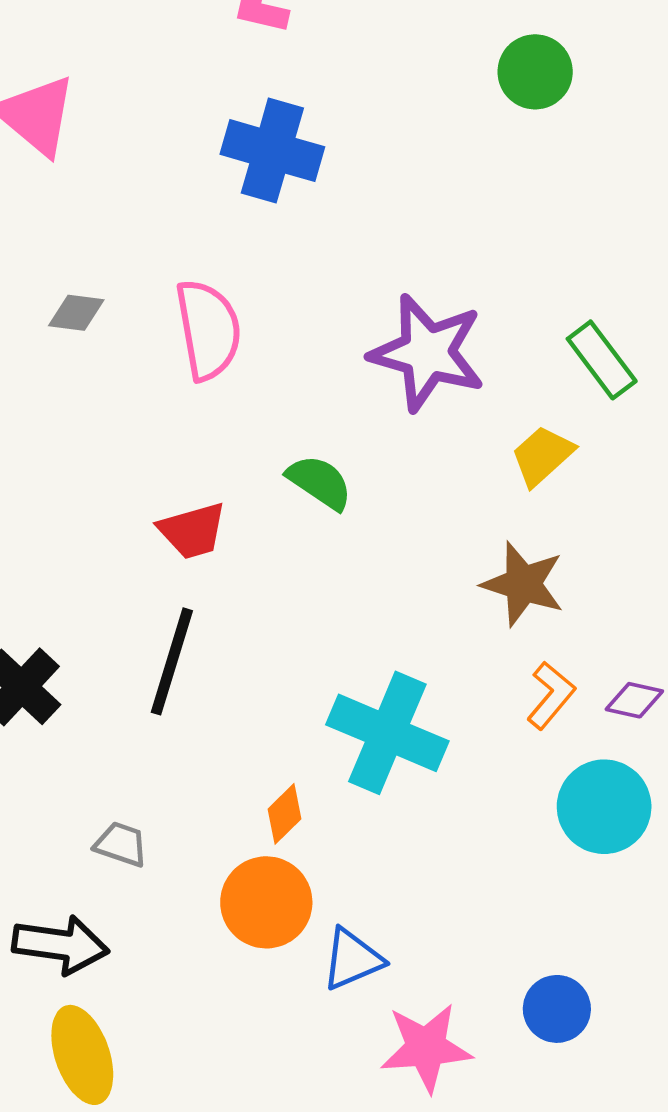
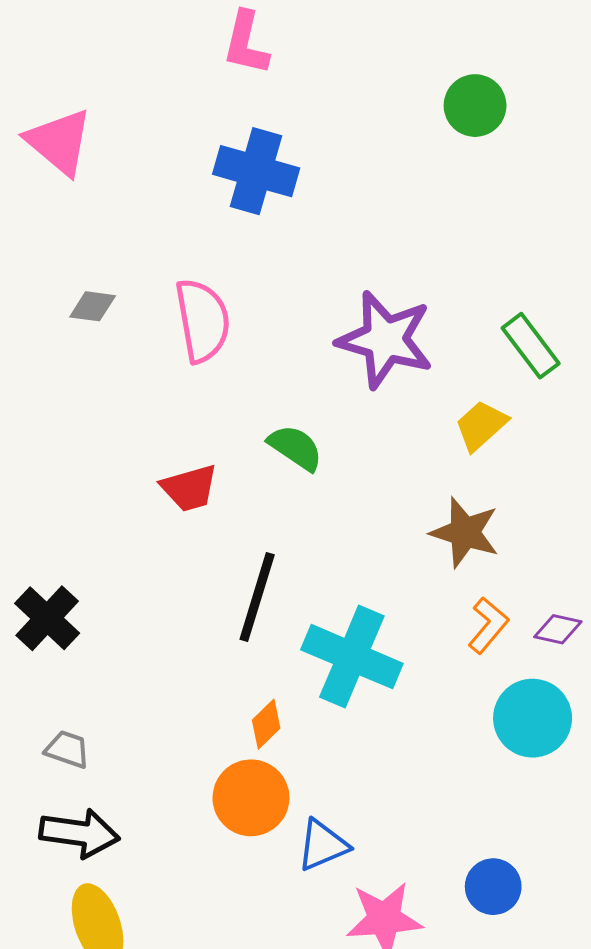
black line: (172, 661) -> (257, 597), moved
gray trapezoid: (121, 844) -> (67, 749), moved

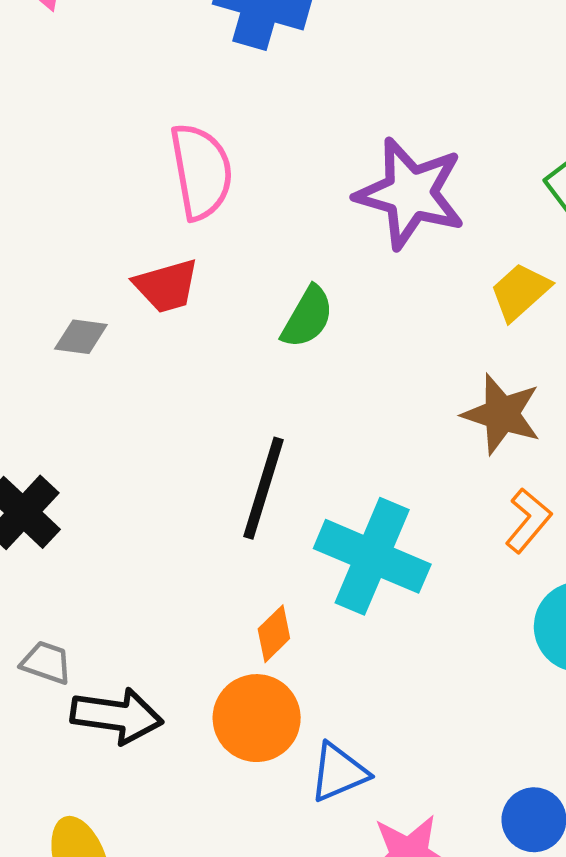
gray diamond: (93, 306) -> (81, 337), moved
green semicircle: (295, 448) -> (307, 317), turned 86
red trapezoid: (189, 488) -> (166, 286), moved
black arrow: (79, 833) -> (117, 716), moved

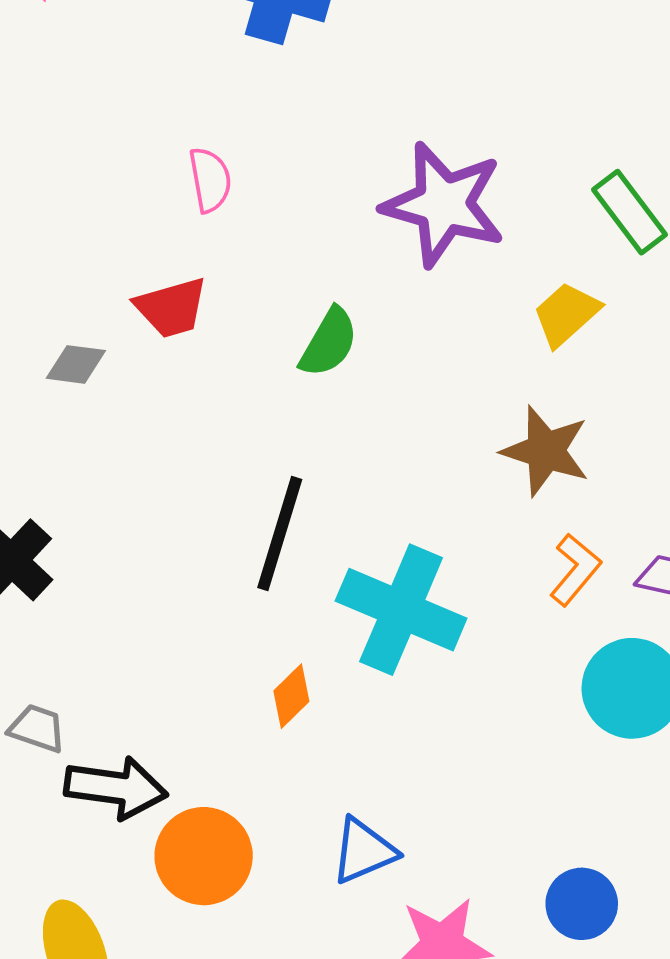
pink semicircle: (201, 171) -> (210, 180), size x0.6
orange circle: (257, 718) -> (204, 856), moved

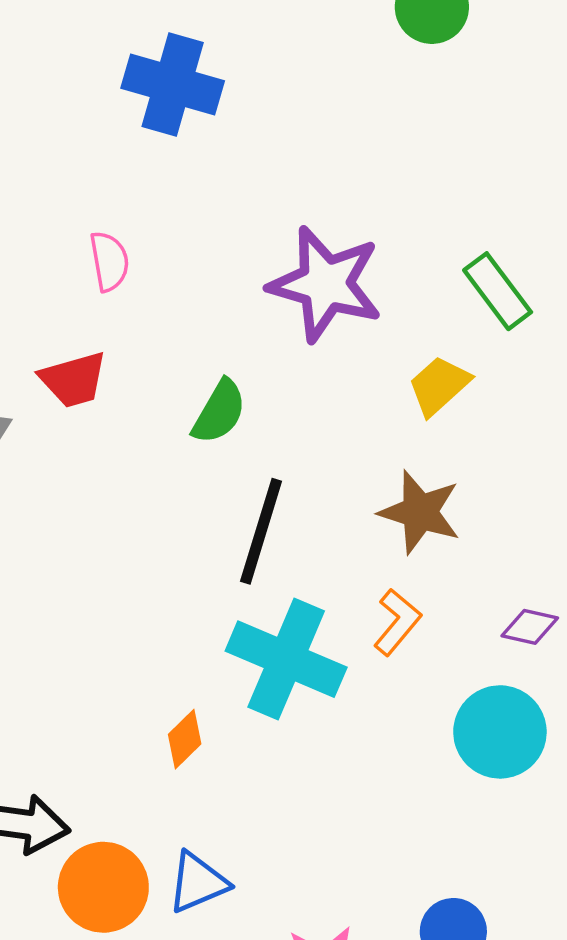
black line: (280, 533) -> (261, 531), moved
orange L-shape: (575, 570) -> (397, 622), moved
blue triangle: (364, 851) -> (198, 882), moved

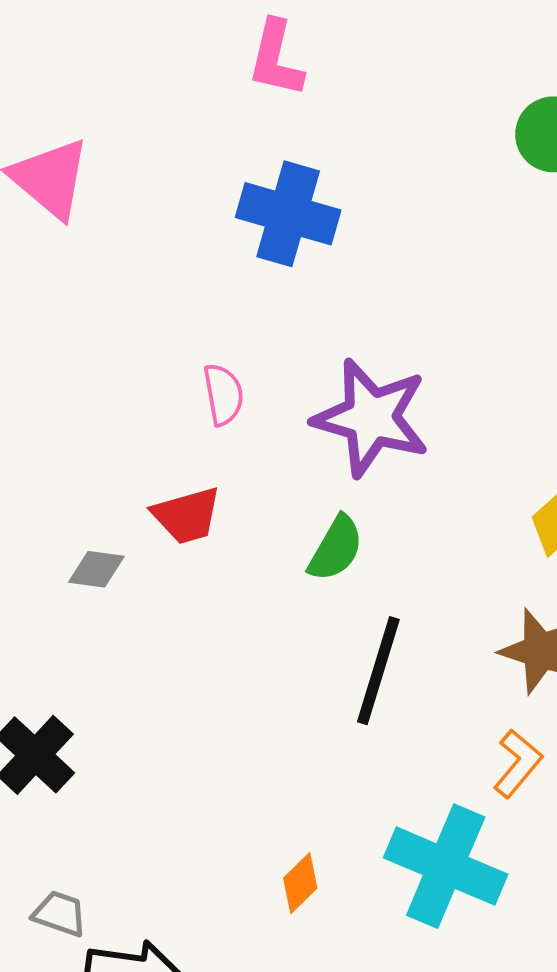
purple star: (326, 284) -> (371, 418), moved
cyan cross: (286, 659) -> (446, 866), moved

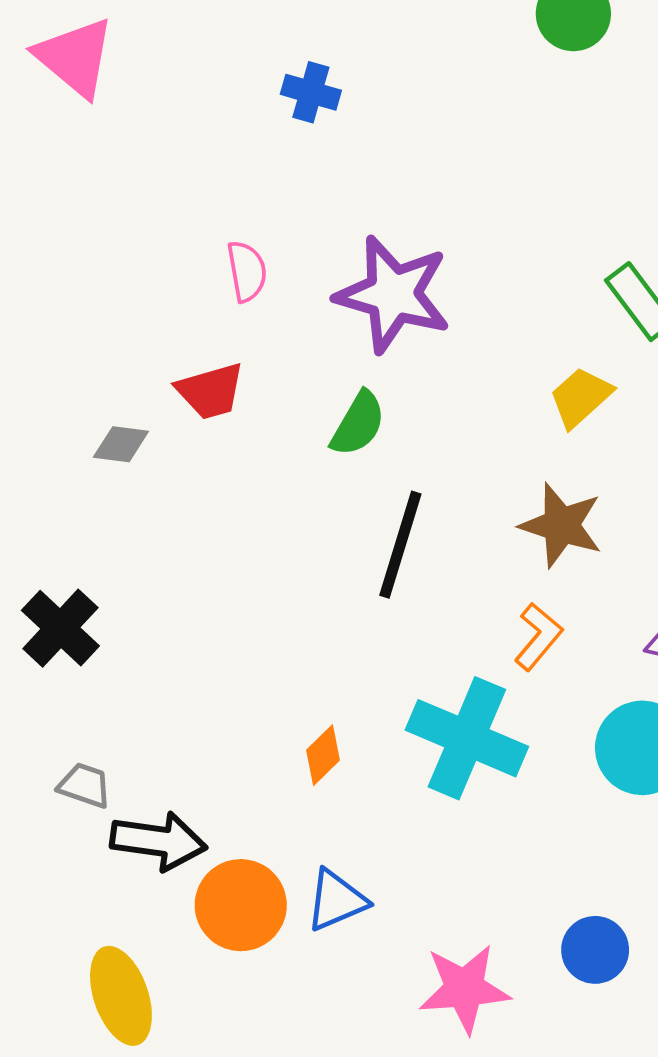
blue cross: (288, 214) -> (311, 92), size x0.6

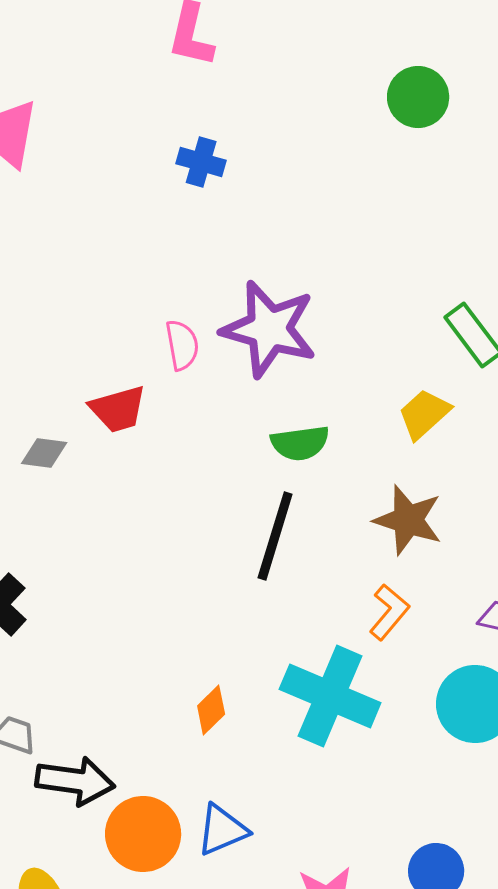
pink semicircle: (247, 271) -> (182, 345), moved
green semicircle: (358, 424) -> (300, 443), moved, turned 52

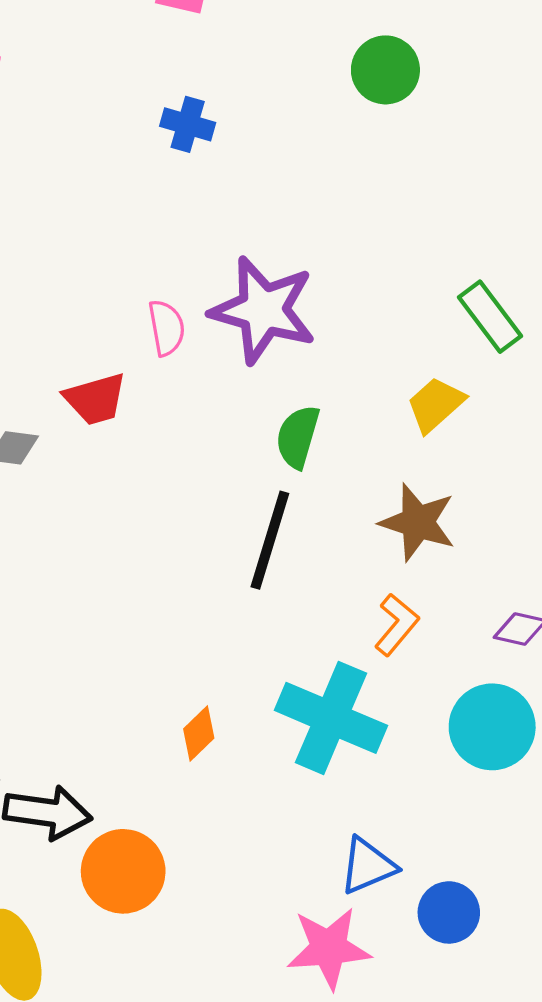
green circle: (418, 97) -> (385, 70), moved
green semicircle: (300, 443) -> (298, 437), turned 114
blue triangle: (222, 830) -> (368, 866), moved

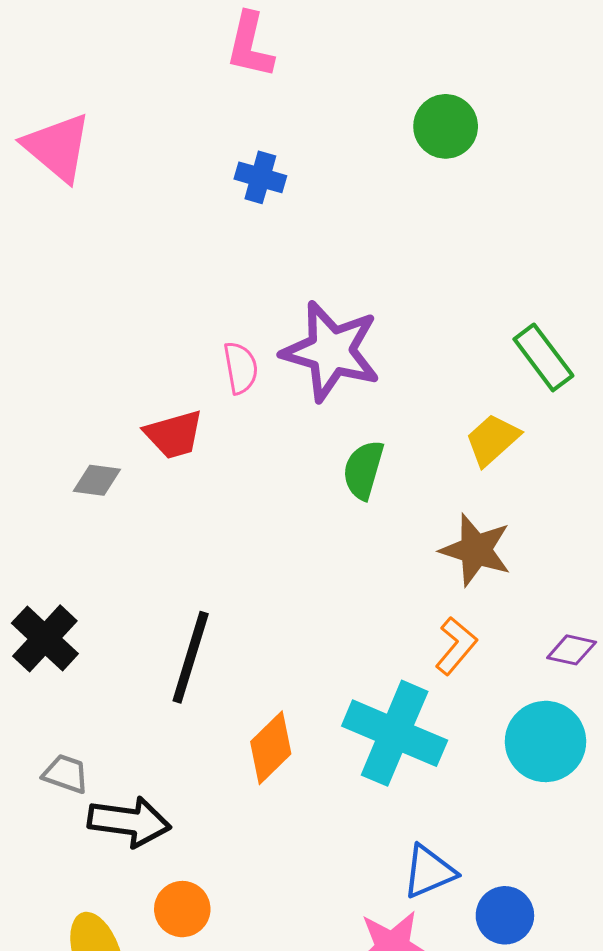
black line: (270, 540) -> (191, 657), moved
orange diamond: (199, 734) -> (271, 748), size x1.4
orange circle: (123, 871) -> (182, 909), moved, size x0.7

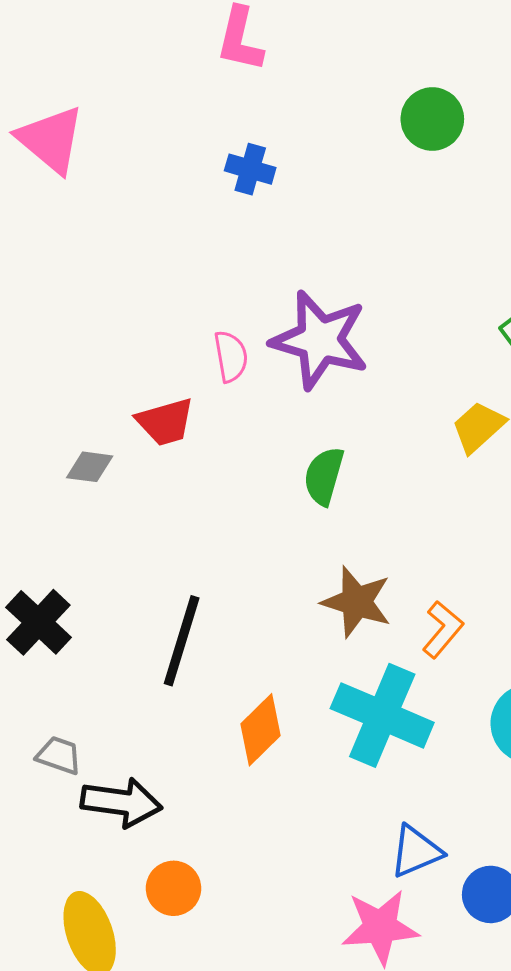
green semicircle: (363, 470) -> (324, 476), moved
brown star: (476, 550) -> (357, 602), moved

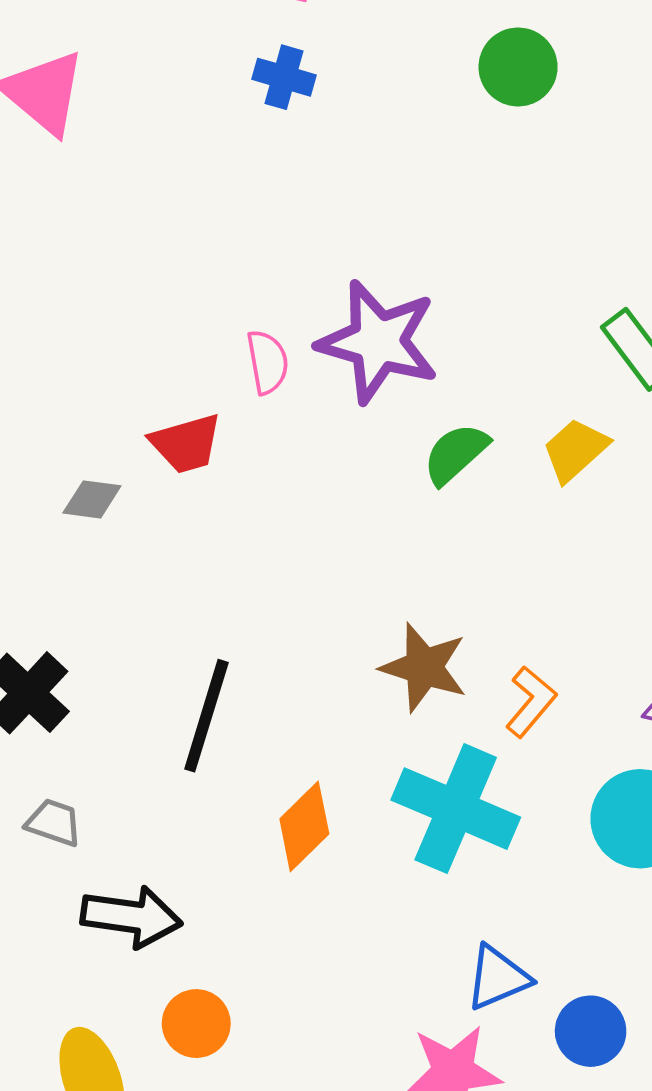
blue cross: (250, 169) -> (284, 77), moved
green semicircle: (324, 476) -> (456, 454), moved, turned 32
gray trapezoid: (59, 755) -> (54, 823), moved

